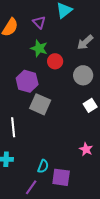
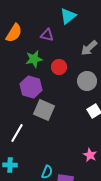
purple triangle: (39, 22) -> (47, 35), moved, turned -32
green star: (39, 48) -> (34, 59), moved, turned -30
white line: (13, 127) -> (17, 133), turned 36

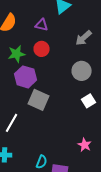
green star: (34, 59) -> (17, 54), moved
red circle: (59, 67) -> (42, 49), moved

